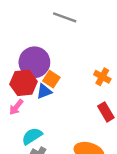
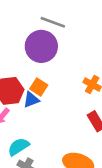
purple circle: (34, 62) -> (41, 46), moved

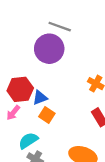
orange square: (39, 87) -> (47, 115), moved

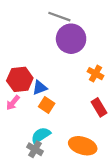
purple circle: (49, 49) -> (71, 39), moved
cyan semicircle: (28, 141) -> (41, 135), moved

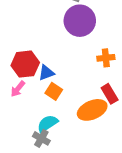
orange cross: (95, 74) -> (106, 58), turned -35
orange ellipse: (83, 146) -> (92, 110), moved, turned -40

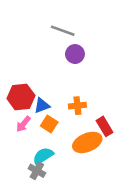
purple circle: (80, 21) -> (75, 54), size x0.6
orange cross: (106, 58) -> (77, 106), moved
pink arrow: (18, 89) -> (23, 124), moved

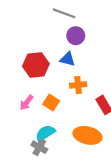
red hexagon: (21, 97) -> (36, 65), moved
blue triangle: (42, 106) -> (68, 59), moved, turned 35
orange ellipse: (87, 142) -> (87, 135), moved, turned 36

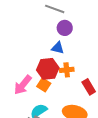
red hexagon: (36, 65) -> (48, 69), moved
pink arrow: (26, 103) -> (23, 85), size x1.5

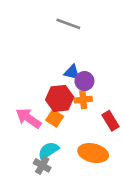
purple circle: (65, 28) -> (84, 81), moved
pink arrow: (23, 85) -> (29, 118), turned 85

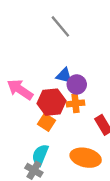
gray line: (68, 24) -> (60, 26), turned 30
pink arrow: (29, 118) -> (20, 90), moved
cyan semicircle: (48, 151) -> (40, 155), turned -35

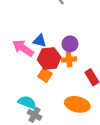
blue triangle: (64, 76) -> (40, 41), moved
cyan semicircle: (40, 155) -> (27, 102), moved, turned 90

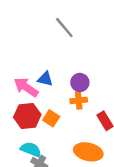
red hexagon: (49, 58) -> (27, 116), moved

